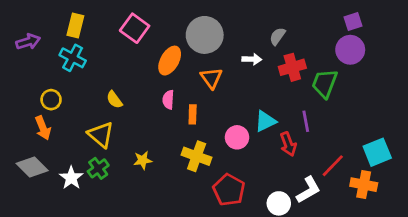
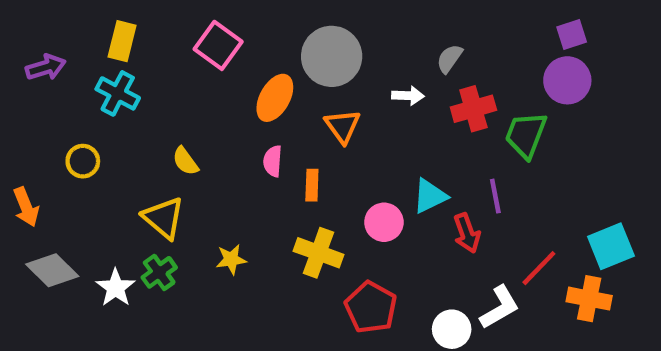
orange arrow: (43, 128) -> (26, 207), moved

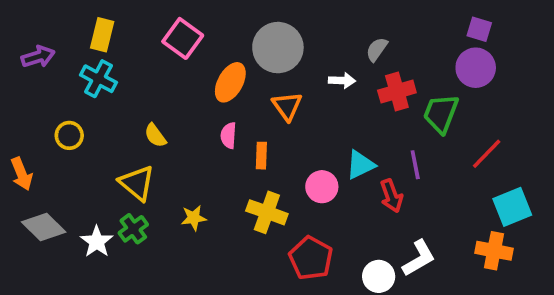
purple square: (572, 35) -> (479, 29), turned 35
red line: (539, 268) -> (487, 154), moved

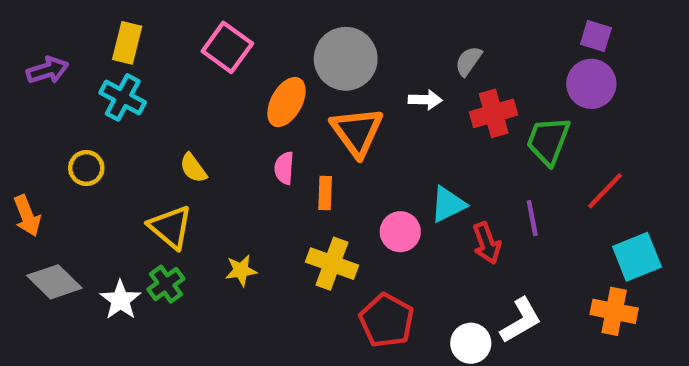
orange triangle: (287, 106) -> (357, 132), size x1.4
purple line: (415, 165) -> (532, 218), moved

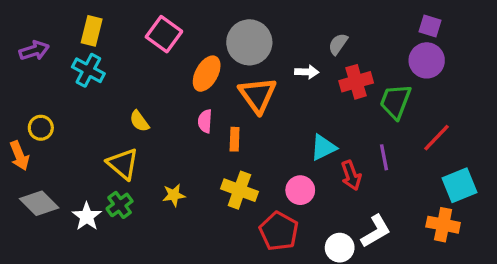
yellow circle: (86, 168) -> (41, 128), moved
pink circle: (400, 232) -> (300, 190), moved

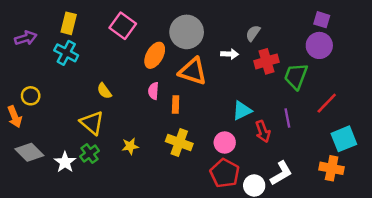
orange triangle: (258, 95) -> (193, 71), turned -36
red pentagon: (279, 231) -> (225, 173), moved

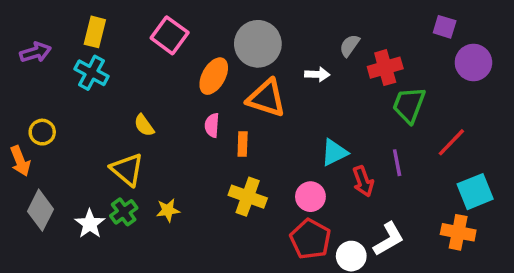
purple circle: (319, 45) -> (473, 62), moved
red cross: (266, 61) -> (385, 68), moved
yellow star: (130, 146) -> (168, 210), moved
gray diamond: (29, 152) -> (41, 210), turned 72

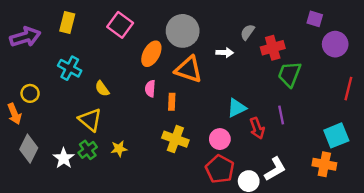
purple arrow: (35, 52) -> (25, 37), size x1.4
cyan cross: (91, 73) -> (70, 68), moved
red line: (451, 142) -> (348, 89), moved, turned -30

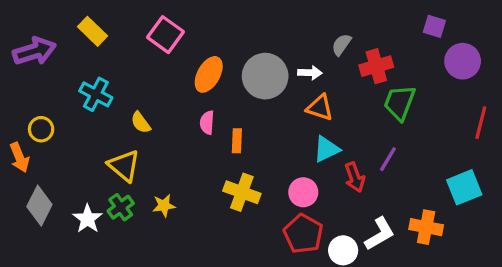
yellow rectangle: (67, 23) -> (93, 31), turned -60
gray circle: (183, 31) -> (265, 76), moved
orange triangle: (189, 69) -> (320, 108), moved, size x0.7
purple line: (281, 115) -> (388, 159), turned 42
orange cross: (324, 164) -> (426, 227), moved

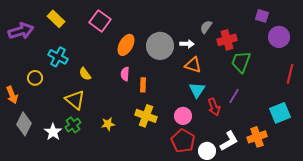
yellow circle: (41, 129) -> (35, 78), moved
cyan triangle: (327, 149) -> (197, 90), turned -30
yellow star: (164, 206) -> (108, 124), moved
orange cross: (426, 227) -> (257, 137), turned -30

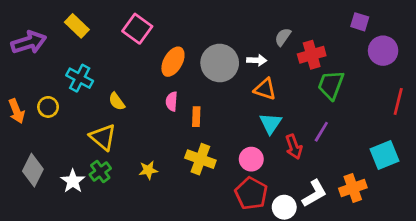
orange arrow: (12, 95) -> (16, 111), moved

